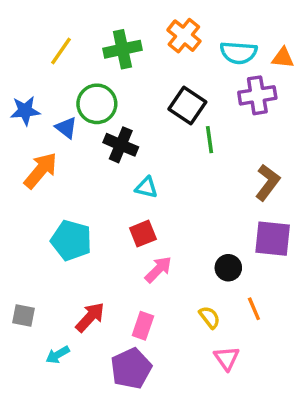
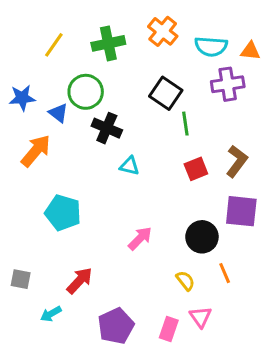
red square: (143, 234) -> (196, 169), moved
black circle: (228, 268) -> (202, 237), size x1.4
pink rectangle: (143, 326) -> (169, 329), moved

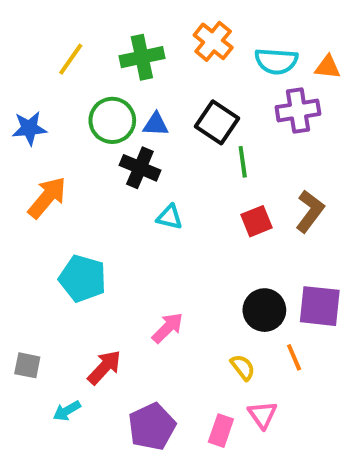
blue triangle: (58, 113) -> (156, 124), moved, turned -35
purple square: (241, 211) -> (320, 306), moved
pink arrow: (140, 238) -> (168, 328), moved

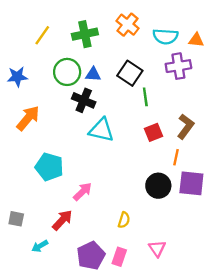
cyan triangle: (170, 217) -> (101, 130), size x1.6
pink arrow: (168, 328) -> (82, 192), moved
orange line: (294, 357) -> (176, 157), moved, turned 35
yellow semicircle: (243, 367) -> (124, 220), moved, turned 56
pink rectangle: (221, 431) -> (119, 257), moved

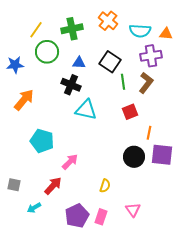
green circle: (67, 72) -> (47, 52), moved
brown L-shape: (186, 126) -> (146, 83), moved

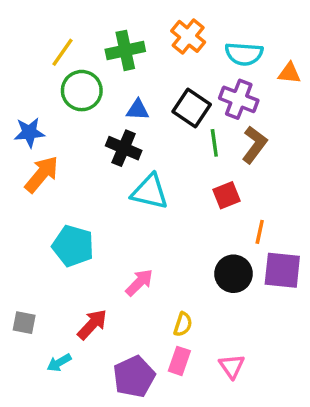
orange triangle: (166, 34) -> (289, 73), moved
purple cross: (151, 56) -> (239, 99), moved, turned 30
blue star: (15, 65) -> (29, 132), moved
pink arrow: (70, 162) -> (139, 282), moved
pink rectangle: (101, 217) -> (179, 361), moved

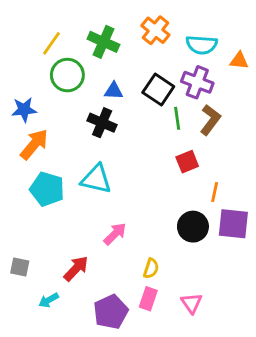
green cross: (125, 50) -> (103, 42), turned 36
cyan triangle: (150, 192) -> (96, 179), moved
cyan pentagon: (73, 246) -> (47, 189), moved

